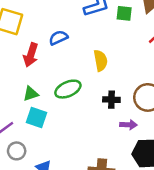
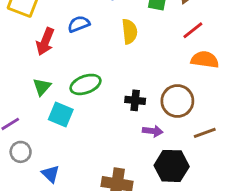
yellow semicircle: (101, 61) -> (130, 31), moved
green triangle: (31, 94) -> (42, 87), turned -35
cyan square: (37, 117) -> (61, 115), moved

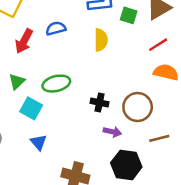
blue triangle: (51, 174) -> (39, 142), moved

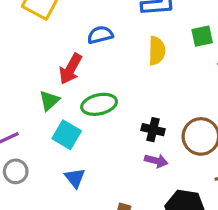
green square: (129, 15) -> (202, 36), moved, turned -30
red arrow: (24, 41) -> (71, 69), moved
purple arrow: (112, 132) -> (156, 161), moved

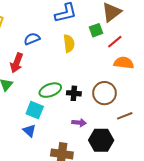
green ellipse: (99, 104) -> (50, 90), moved
cyan square: (67, 135) -> (35, 110), moved
purple arrow: (156, 161) -> (79, 123), moved

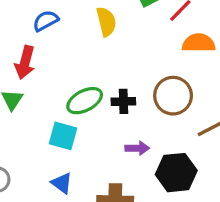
blue triangle: (29, 131) -> (62, 183), moved

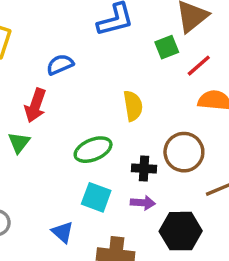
yellow semicircle: (106, 22) -> (133, 106), moved
black cross: (123, 101) -> (144, 168), moved
cyan square: (63, 136) -> (96, 197), moved

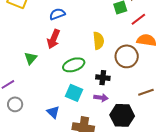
red arrow: (35, 105) -> (53, 39), moved
brown circle: (184, 152) -> (127, 56), moved

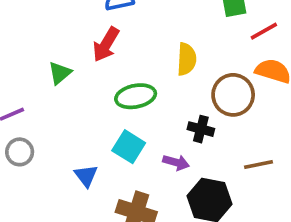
black cross: (103, 78) -> (201, 129), moved

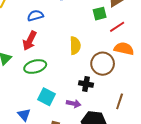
green ellipse: (136, 96) -> (35, 67), moved
brown line: (258, 164) -> (120, 101), turned -56

